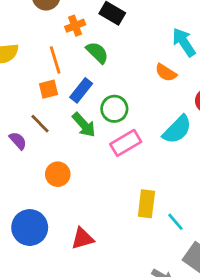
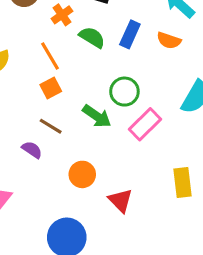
blue rectangle: (81, 90) -> (130, 34), moved
red triangle: (82, 238) -> (120, 200), moved, turned -45

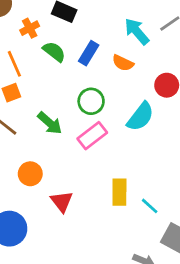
green circle: (124, 92) -> (91, 101), moved

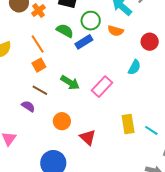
orange cross: (30, 28) -> (38, 10), moved
blue rectangle: (89, 53) -> (84, 42), moved, turned 36
green circle: (91, 101) -> (91, 21), moved
cyan semicircle: (140, 117) -> (134, 67), size x0.7

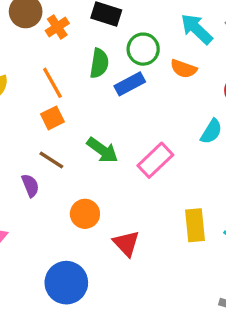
green semicircle: (65, 31) -> (99, 63), turned 66
purple semicircle: (28, 106) -> (30, 185), turned 32

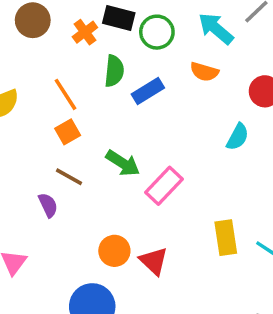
orange cross: (57, 27) -> (85, 32), moved
green circle: (143, 49) -> (157, 32), moved
pink rectangle: (155, 160) -> (164, 186), moved
orange circle: (85, 214) -> (114, 251), moved

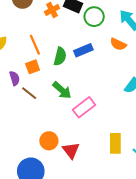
green semicircle: (114, 71) -> (60, 56), moved
purple semicircle: (48, 205) -> (15, 78), moved

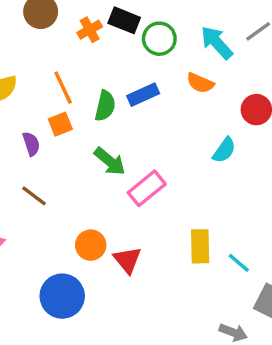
brown line: (29, 93) -> (34, 196), moved

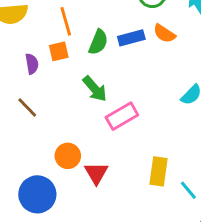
orange semicircle: (200, 83) -> (164, 34), moved

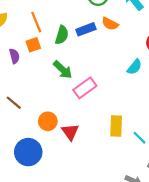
brown line: (27, 107) -> (14, 103), moved

